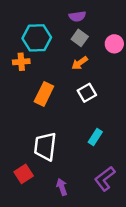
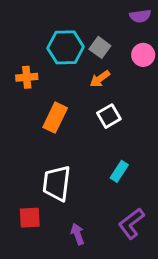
purple semicircle: (77, 16) -> (140, 16), moved
cyan hexagon: (37, 38) -> (66, 47), moved
red square: (24, 174) -> (30, 218), turned 30

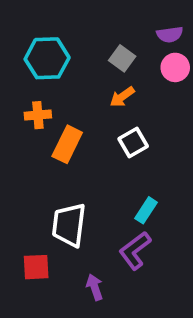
purple semicircle: (140, 16) -> (170, 34), moved
cyan hexagon: (66, 47) -> (47, 58), moved
orange cross: (27, 77) -> (38, 115), moved
purple L-shape: (131, 224) -> (135, 251), moved

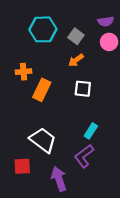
cyan hexagon: (47, 58) -> (43, 29), moved
white square: (133, 143) -> (83, 89), turned 36
white trapezoid: (69, 225) -> (43, 140), turned 120
purple arrow: (95, 287) -> (59, 179), size x1.5

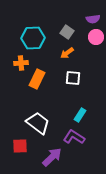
cyan hexagon: (43, 29) -> (33, 38), moved
purple L-shape: (84, 156) -> (74, 137), turned 70
purple arrow: (59, 179) -> (52, 157), turned 65

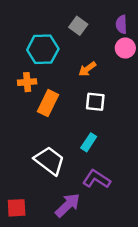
purple semicircle: (93, 19) -> (121, 24), turned 96
gray square: (67, 32) -> (78, 26), moved
cyan rectangle: (80, 115) -> (89, 142), moved
red square: (20, 146) -> (17, 208), moved

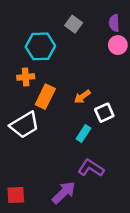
orange arrow: (87, 69) -> (82, 97), moved
white square: (95, 102) -> (104, 113), moved, turned -30
white trapezoid: (49, 161) -> (24, 125), moved, turned 112

